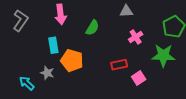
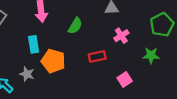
green star: (163, 55) -> (151, 55), size x0.7
red rectangle: (119, 65) -> (97, 56), moved

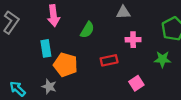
pink cross: (121, 36) -> (133, 40), turned 32
gray star: (27, 74) -> (49, 87), moved

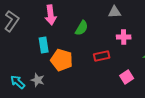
gray star: (49, 87) -> (38, 80), moved

